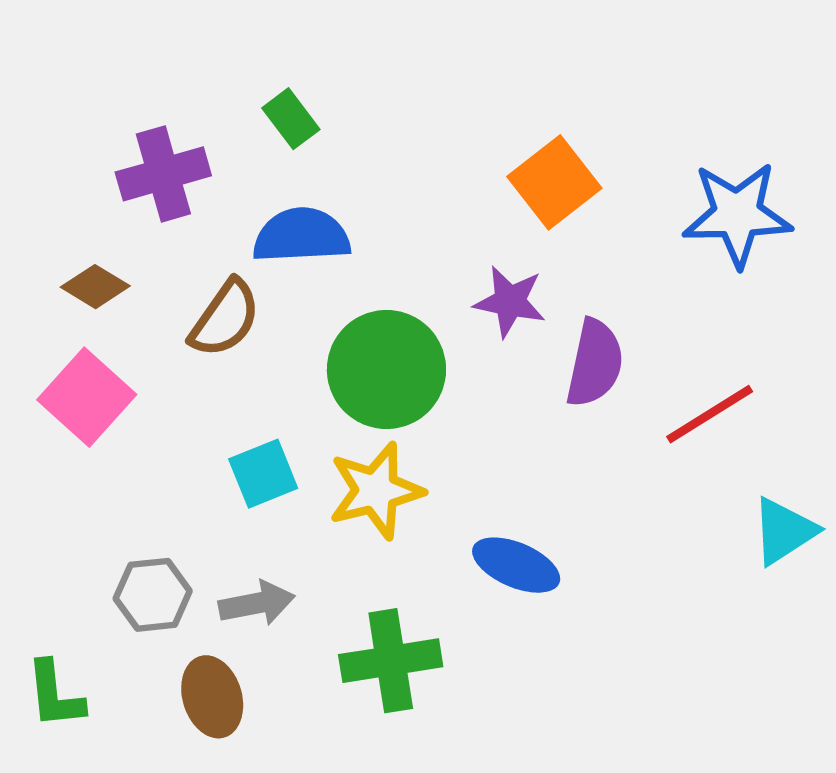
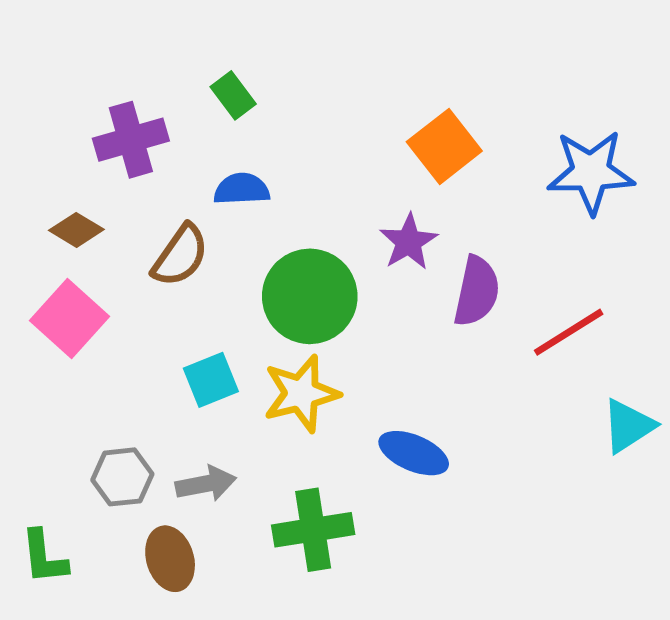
blue semicircle: (301, 236) -> (242, 189), size x0.7
purple star: (510, 301) -> (409, 242), turned 30

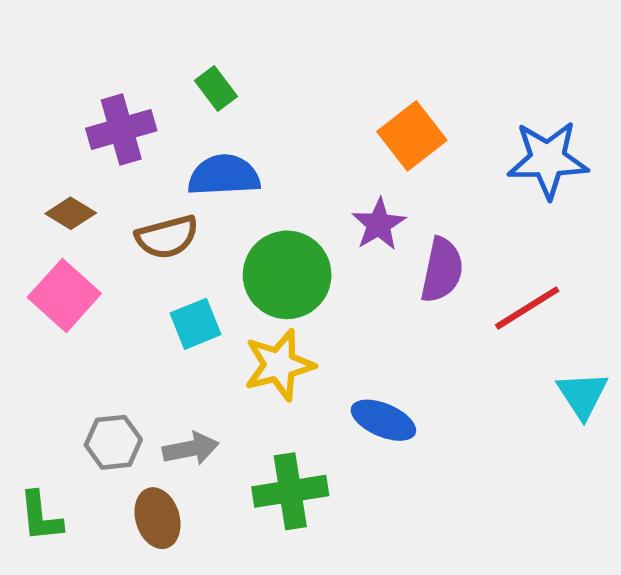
blue semicircle: (242, 189) -> (224, 175), size x1.4
brown semicircle: (180, 255) -> (167, 237), turned 40
cyan square: (211, 380) -> (195, 324), moved
cyan triangle: (628, 426) -> (582, 395), turned -30

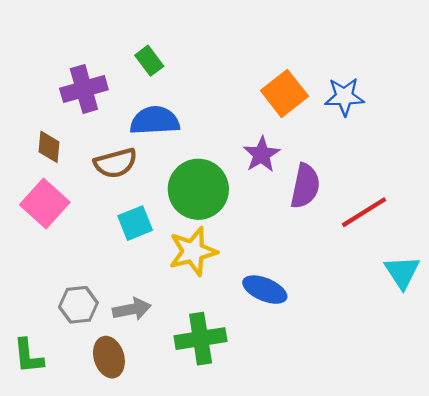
blue star: (548, 160) -> (344, 97), moved, size x0.7
brown diamond: (71, 213) -> (49, 147), turned 64

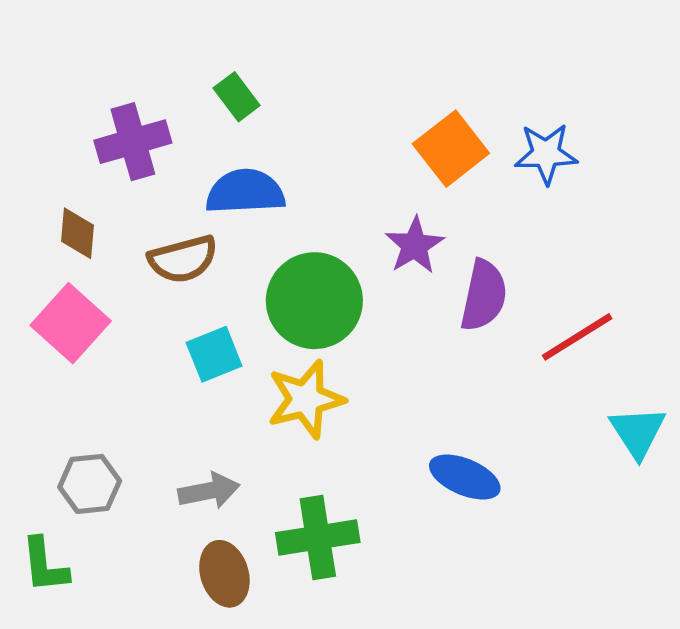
blue ellipse: (265, 290) -> (465, 477), moved
gray hexagon: (78, 305) -> (90, 484), moved
brown ellipse: (109, 357) -> (224, 574), moved

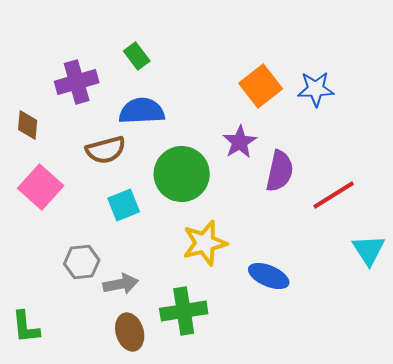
brown diamond: (78, 233) -> (28, 125), moved
yellow star: (306, 399) -> (205, 243), moved
gray hexagon: (90, 484) -> (82, 262), moved

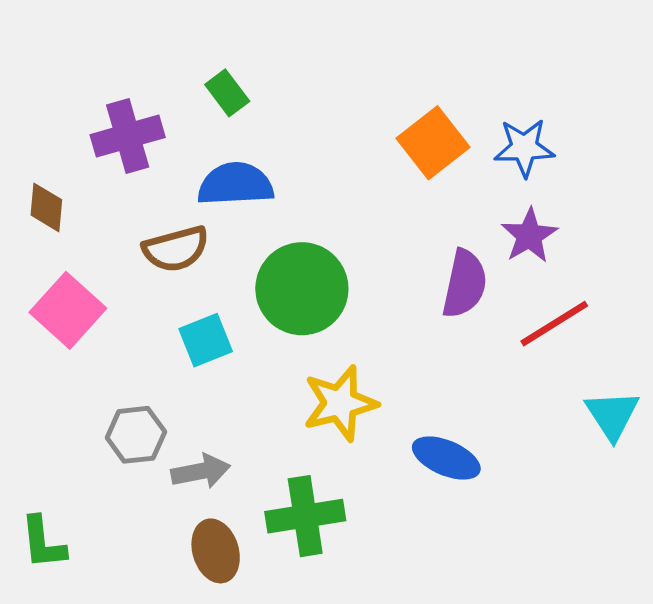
purple star: (240, 142) -> (529, 236), moved

